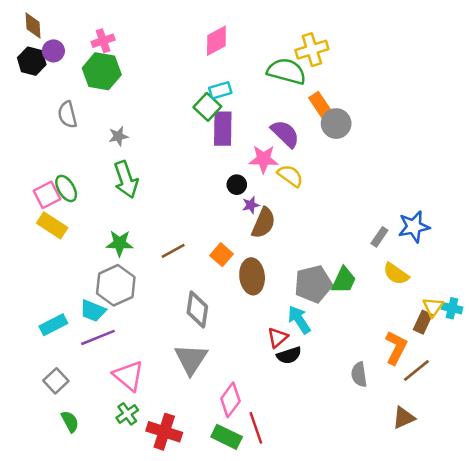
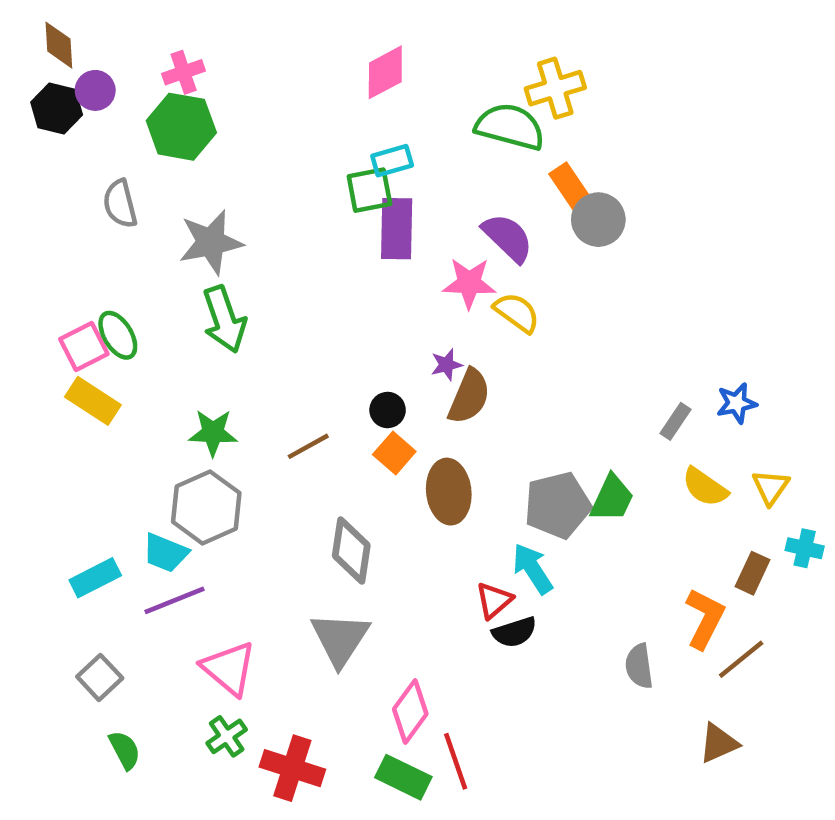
green square: (207, 107) -> (369, 190), turned 36
gray star: (118, 136) -> (211, 242), size x1.8
black circle: (237, 185) -> (388, 410), moved
blue star: (414, 227) -> (737, 403), size x0.7
yellow triangle: (433, 307) -> (771, 487), moved

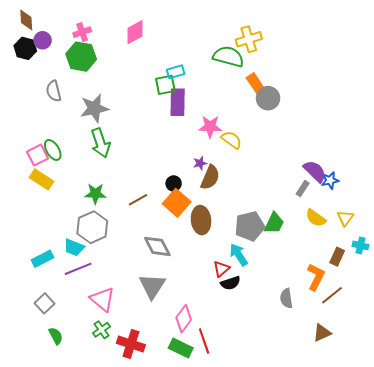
pink diamond: (385, 72) -> (135, 32), moved
purple semicircle: (508, 238) -> (315, 171), moved
orange square: (394, 453) -> (177, 203), size x1.5
gray diamond: (351, 551) -> (157, 246), turned -36

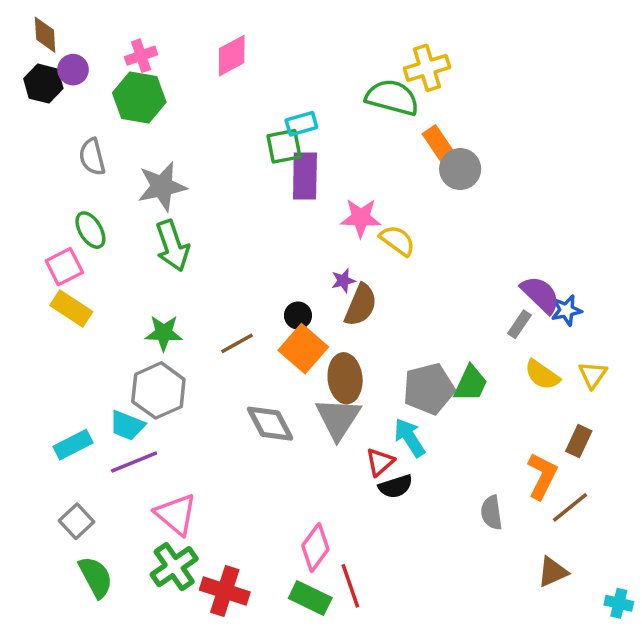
green ellipse: (53, 150) -> (90, 230), moved
cyan cross: (360, 245) -> (619, 603), moved
gray triangle: (152, 286) -> (338, 418), moved
green cross: (101, 330) -> (174, 567), size x1.5
green semicircle: (56, 336) -> (96, 577), size x1.4

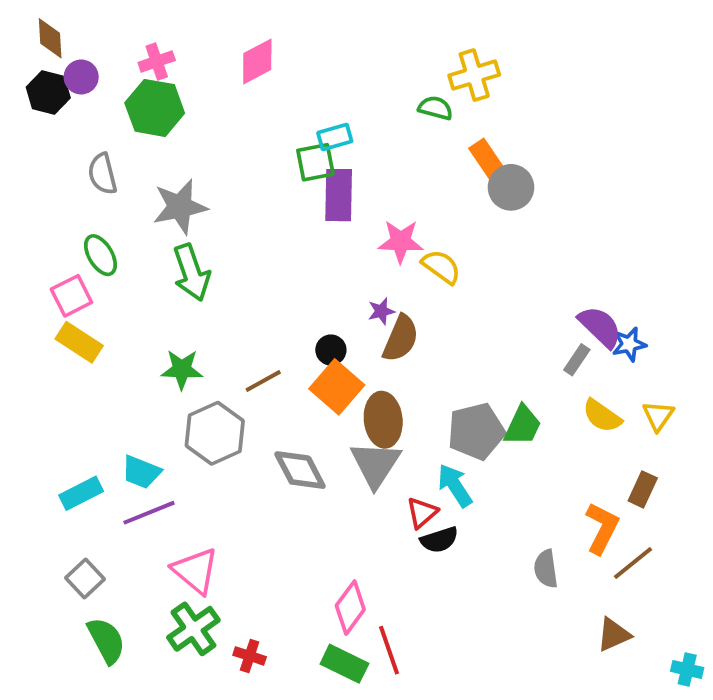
green semicircle: (392, 98) -> (435, 108), size x0.6
gray hexagon: (158, 390) -> (215, 433), moved
red cross: (225, 591) -> (250, 656), size x0.6

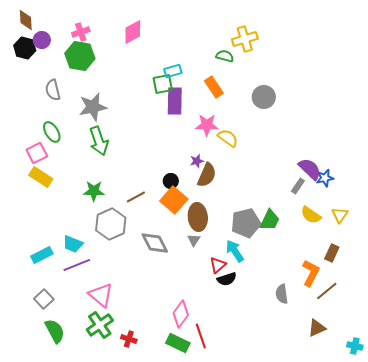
orange rectangle: (488, 160) -> (214, 87), moved
gray triangle: (375, 464) -> (194, 240), size x0.5

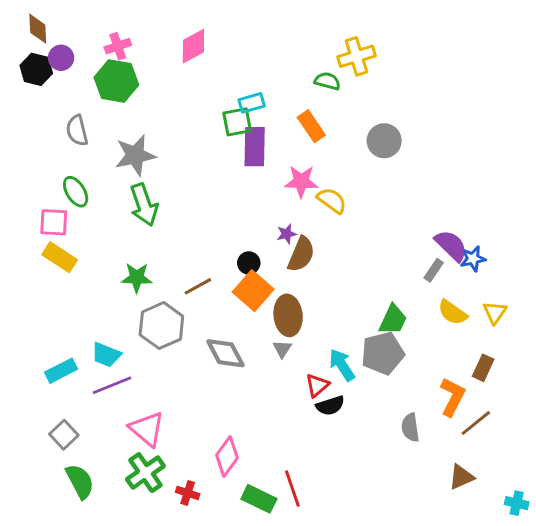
pink square: (37, 153) -> (54, 222), turned 30
gray pentagon: (246, 223) -> (383, 353), moved
pink diamond: (181, 314) -> (227, 457), moved

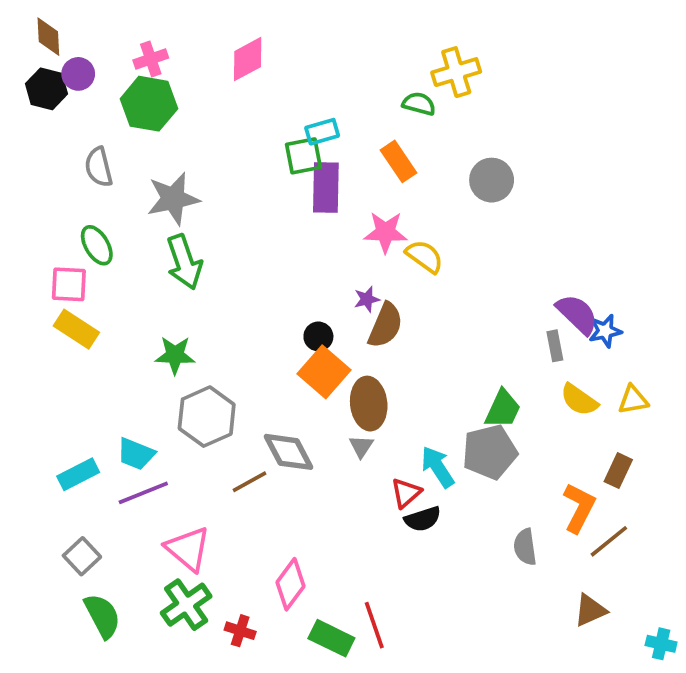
gray rectangle: (434, 270) -> (555, 346), turned -45
brown line: (198, 286) -> (249, 482), moved
yellow triangle: (495, 312) -> (633, 400), turned 45

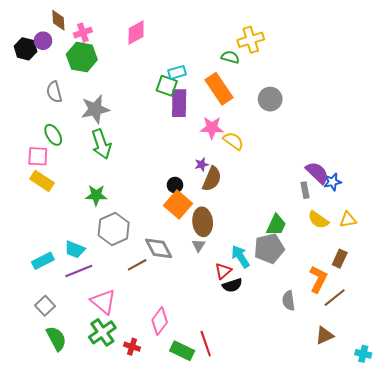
brown diamond: (48, 37) -> (58, 20), moved
green square: (304, 156) -> (167, 86), turned 30
orange rectangle: (398, 161) -> (219, 89), size x1.4

